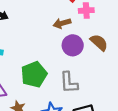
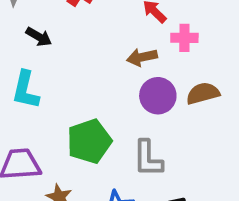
brown semicircle: (99, 42) -> (203, 93), turned -60

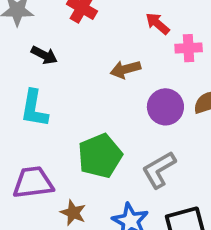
brown arrow: (142, 57) -> (125, 69), moved
gray L-shape: (148, 159) -> (159, 170), turned 63

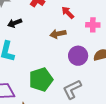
red arrow: (158, 24) -> (68, 13), moved
black arrow: (44, 55) -> (15, 23), turned 128

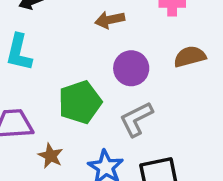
purple circle: (78, 56) -> (131, 68), moved

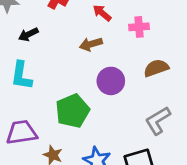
gray L-shape: (136, 119) -> (158, 121), moved

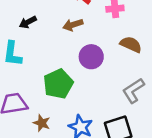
black arrow: (28, 34) -> (28, 22), moved
brown semicircle: (156, 68) -> (131, 44), turned 45

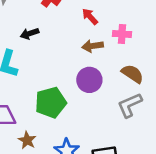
brown arrow: (73, 25) -> (93, 46), moved
gray L-shape: (133, 91) -> (130, 105), moved

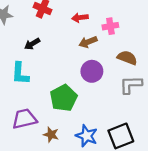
red arrow: (90, 17) -> (80, 18), turned -42
gray L-shape: (130, 105) -> (131, 85), turned 35

